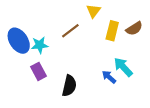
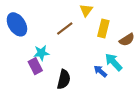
brown semicircle: (134, 29) -> (127, 40), moved
blue ellipse: (19, 41) -> (17, 24), moved
cyan star: (40, 45) -> (41, 53), moved

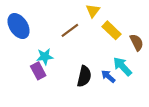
yellow rectangle: (103, 28) -> (112, 30), turned -60
brown semicircle: (127, 40) -> (137, 42), turned -84
black semicircle: (64, 79) -> (84, 76), moved

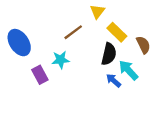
blue ellipse: (19, 26) -> (19, 43), moved
cyan star: (45, 57) -> (61, 60), moved
black semicircle: (84, 76) -> (109, 54), moved

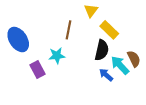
brown line: (73, 32) -> (69, 30), turned -42
brown semicircle: (143, 45) -> (134, 59), moved

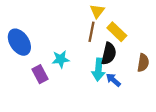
brown line: (69, 30) -> (92, 32), moved
brown semicircle: (134, 59) -> (143, 63), turned 35
cyan arrow: (120, 65) -> (98, 70), moved, turned -132

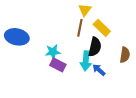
blue ellipse: (19, 42) -> (17, 37), turned -45
purple rectangle: (40, 74) -> (58, 65), moved, turned -35

